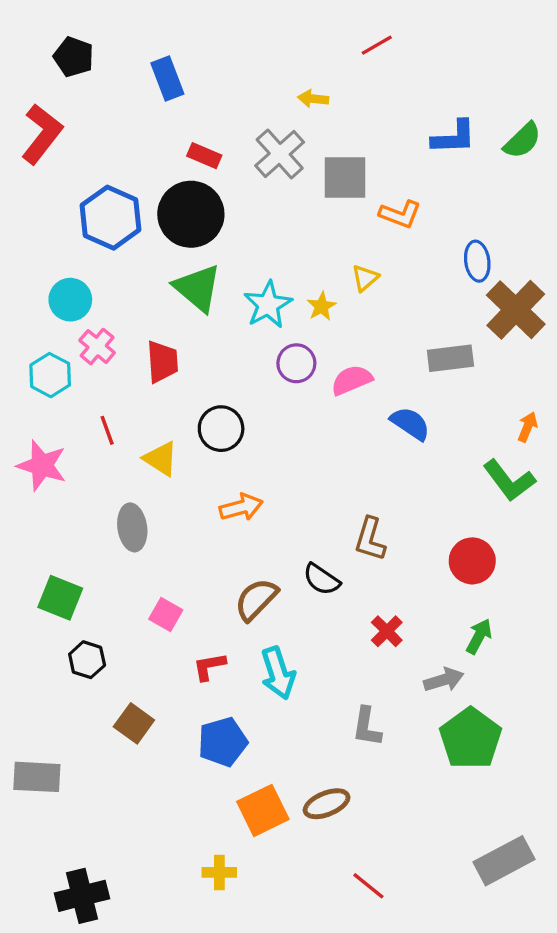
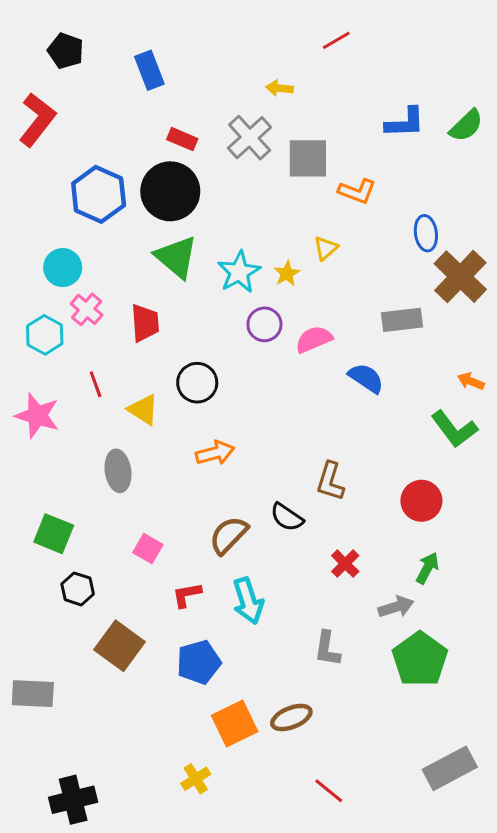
orange arrow: (527, 427) -> (471, 381), turned -90
brown square: (134, 723) -> (119, 646), size x1.4
yellow cross: (219, 872) -> (196, 779), turned -32

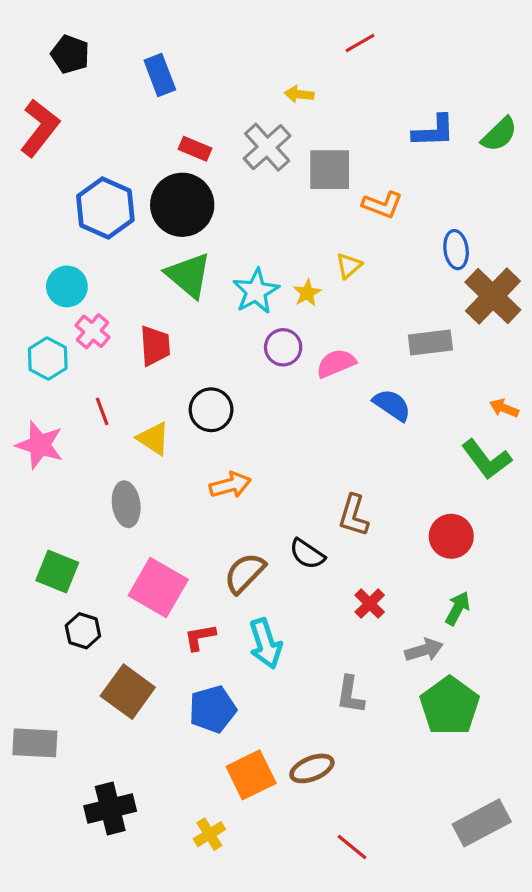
pink square: (148, 549) -> (158, 588), size x1.8
black cross: (73, 800) -> (110, 809), moved

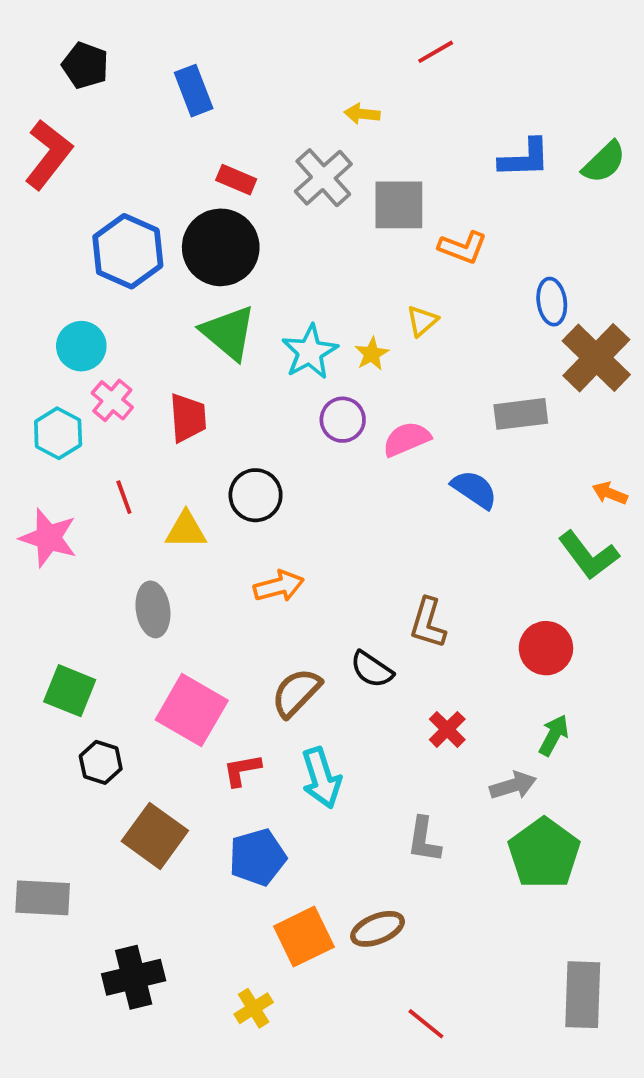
yellow triangle: (153, 439) -> (186, 530), turned -33
gray rectangle: (482, 823) -> (583, 995), turned -60

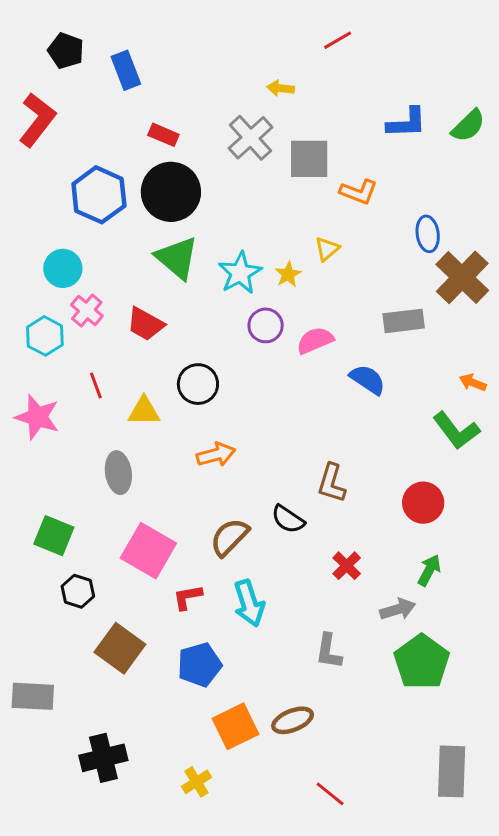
blue rectangle: (194, 91) -> (126, 70), moved
red rectangle: (236, 180) -> (163, 135), moved
red trapezoid: (188, 418) -> (145, 324), turned 123

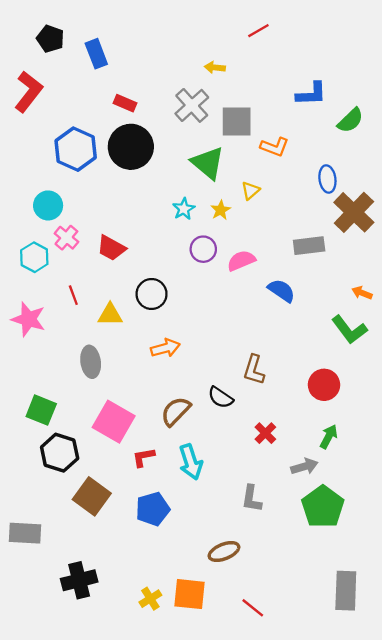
green semicircle: (468, 126) -> (350, 120), moved
green triangle: (177, 258) -> (208, 163), moved
cyan star: (240, 273) -> (184, 209), size x0.7
black hexagon: (78, 591) -> (60, 453), size x1.5
orange square: (236, 726) -> (189, 594), moved, turned 32

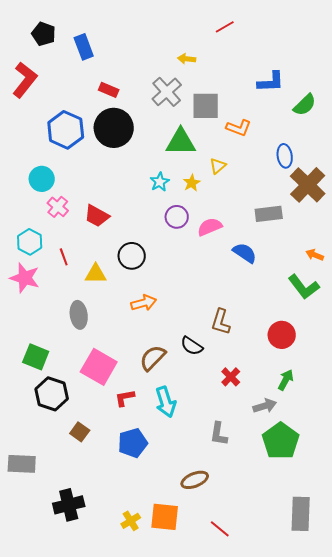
green triangle: (208, 163) -> (181, 142), turned -40
cyan hexagon: (34, 257) -> (30, 242), moved
brown square: (92, 496) -> (80, 432), size x0.6

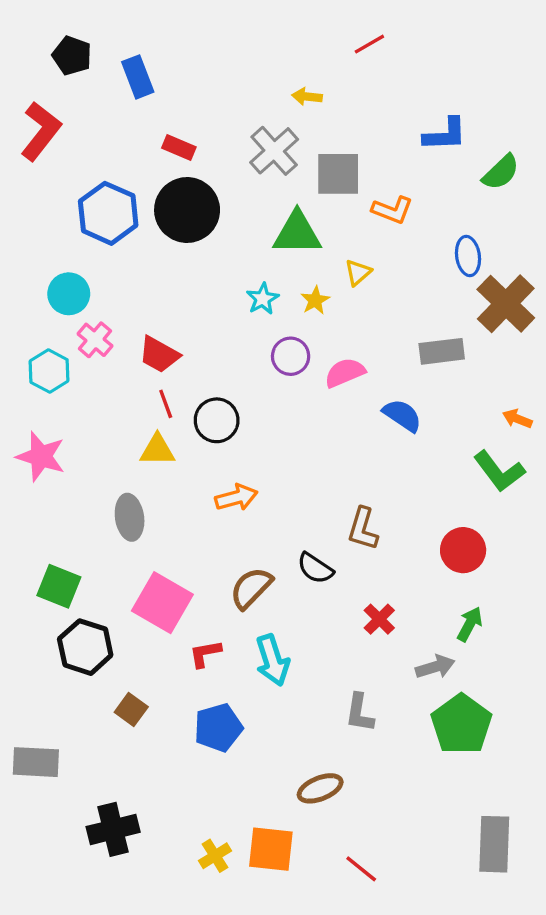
cyan hexagon: (30, 242) -> (49, 371), moved
red line: (64, 257) -> (166, 404), moved

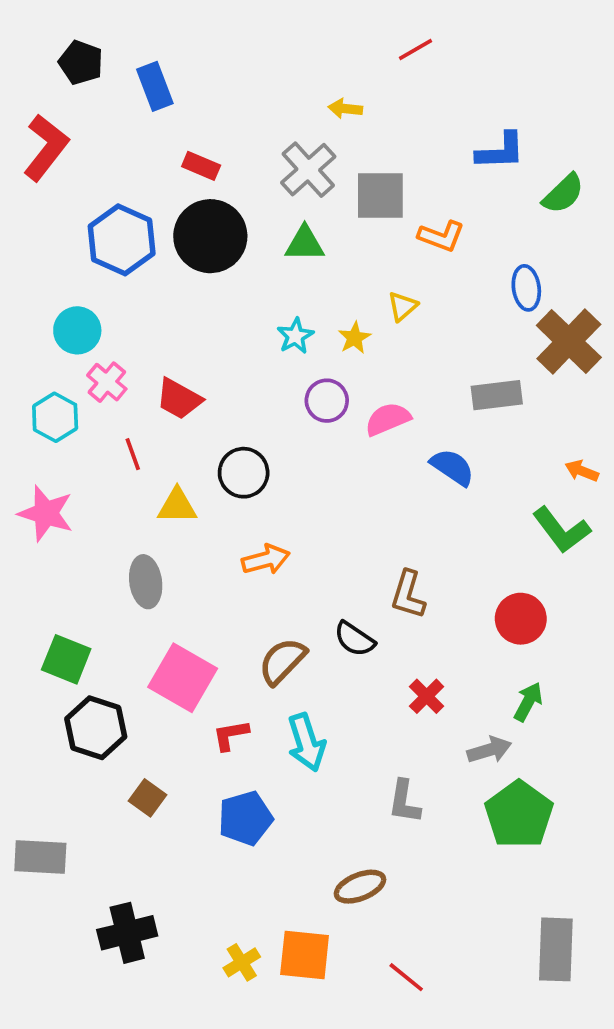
green triangle: (297, 233) -> (305, 244), moved, size x0.7
red line: (166, 404) -> (133, 454), moved

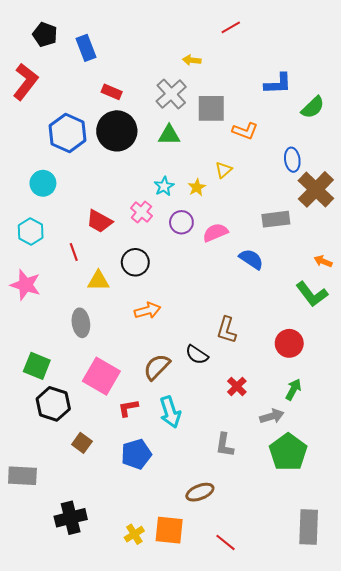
pink cross: (107, 382) -> (141, 212), moved

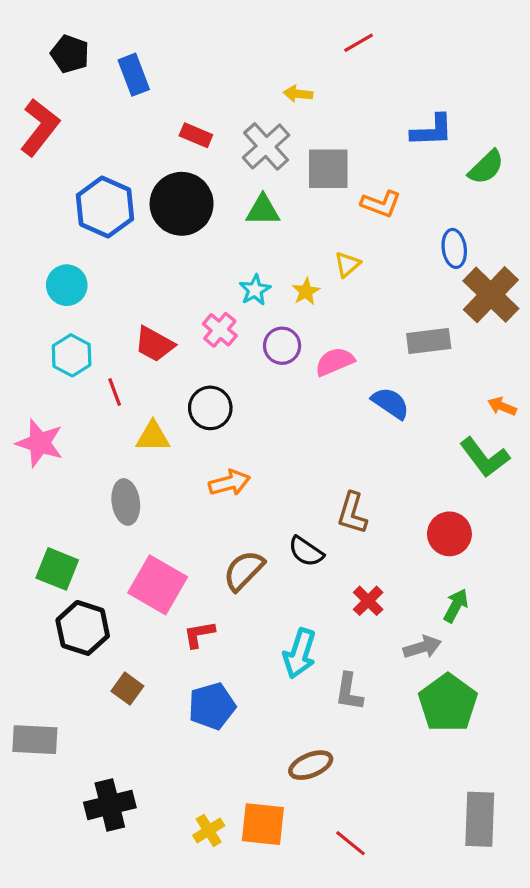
red rectangle: (112, 92) -> (196, 135), moved
cyan hexagon: (31, 231) -> (72, 355), moved
cyan arrow: (170, 412) -> (300, 653), moved, turned 36

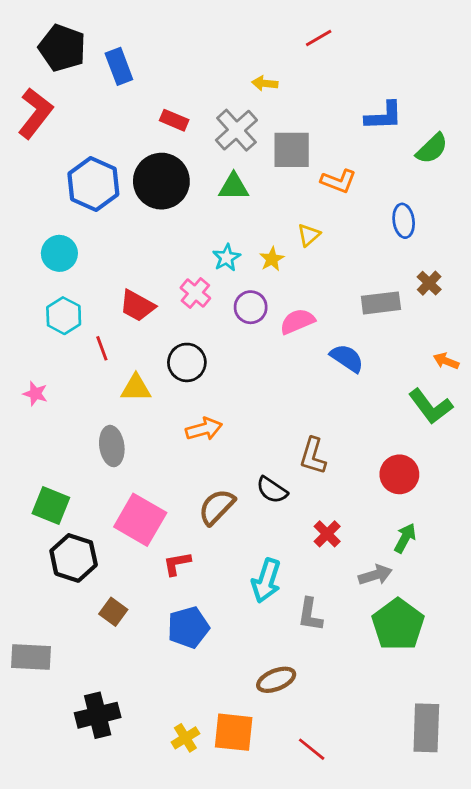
black pentagon: (70, 54) -> (62, 48), size x1.4
brown cross: (491, 295) -> (429, 283), moved, size x0.5
pink star: (40, 443) -> (35, 394), size x0.6

